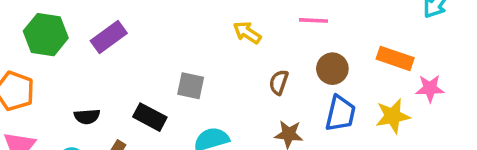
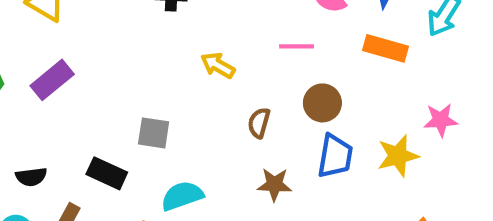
orange rectangle: (395, 58) -> (385, 48), moved

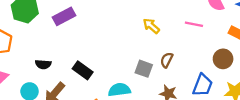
brown circle: (322, 103) -> (223, 59), moved
gray square: (154, 133) -> (144, 69), moved

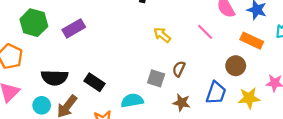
pink line: (194, 24) -> (205, 32), turned 36
black semicircle: (43, 64) -> (54, 78), size x1.6

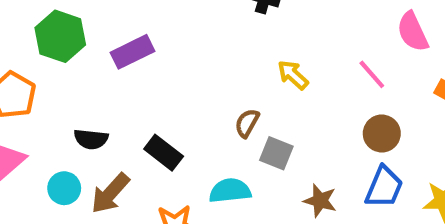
brown circle: (236, 66) -> (382, 134), moved
brown semicircle: (179, 69) -> (247, 123), moved
black semicircle: (54, 78) -> (91, 139), size x0.7

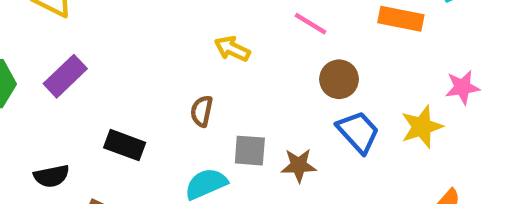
black rectangle: (164, 153) -> (125, 145), moved
gray square: (276, 153) -> (250, 151), moved
blue trapezoid: (384, 187) -> (358, 132), turned -48

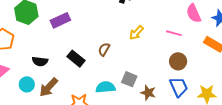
pink line: (311, 24) -> (174, 33), turned -35
yellow arrow: (232, 49) -> (136, 33), turned -91
brown semicircle: (202, 111) -> (104, 49), moved

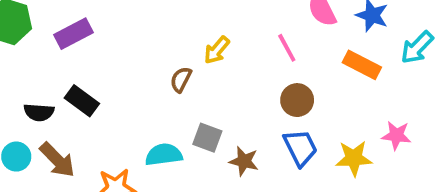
pink line: (174, 33) -> (287, 48), turned 49
brown semicircle: (104, 49) -> (181, 79), moved
black rectangle: (76, 59) -> (82, 101), moved
brown arrow: (49, 87) -> (57, 160), turned -85

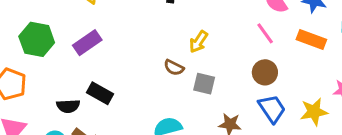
pink line: (287, 48) -> (265, 33), moved
brown semicircle: (181, 79) -> (174, 68), turned -84
gray square: (207, 138) -> (204, 84), moved

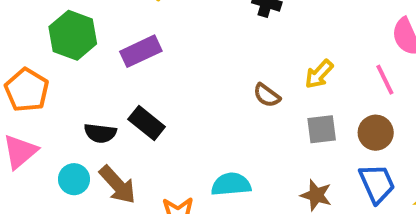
yellow arrow: (199, 42) -> (319, 74), moved
brown semicircle: (174, 68) -> (267, 95), moved
gray square: (204, 84) -> (322, 129), moved, turned -30

